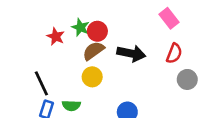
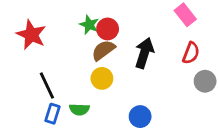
red star: (56, 36) -> (31, 35), moved, size x1.5
black arrow: (131, 53) -> (144, 53), turned -84

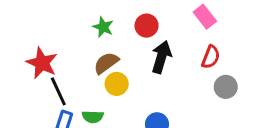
red circle: (108, 29) -> (147, 26), moved
red star: (31, 35) -> (42, 63), moved
brown semicircle: (103, 50) -> (106, 63), moved

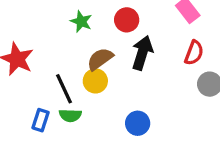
brown semicircle: (106, 63) -> (100, 59), moved
black line: (58, 91) -> (64, 89), moved

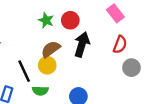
green star: (81, 21) -> (46, 20), moved
green semicircle: (70, 115) -> (40, 91), moved

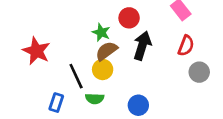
green star: (46, 20) -> (101, 32), moved

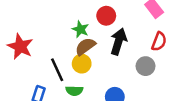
gray circle: (199, 72) -> (146, 66), moved

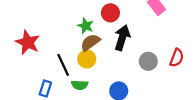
red semicircle: (159, 42) -> (177, 58), moved

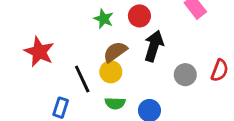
green star: (86, 26) -> (104, 19), moved
green semicircle: (80, 85) -> (115, 103), moved

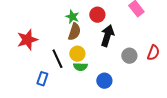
red star: (39, 52) -> (27, 40), turned 30
brown semicircle: (115, 52) -> (74, 32), moved, turned 144
green semicircle: (115, 103) -> (80, 67), moved

